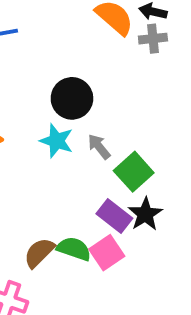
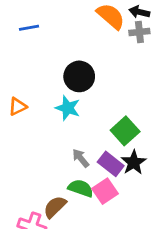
gray arrow: (99, 147) -> (81, 158), moved
brown semicircle: (39, 253) -> (55, 207), moved

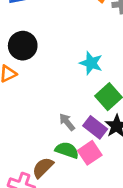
black circle: (79, 76) -> (23, 46), moved
cyan star: (68, 108) -> (91, 63), moved

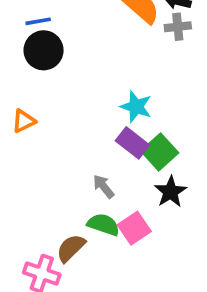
black circle: (23, 46) -> (44, 50), moved
purple rectangle: (95, 127) -> (132, 143), moved

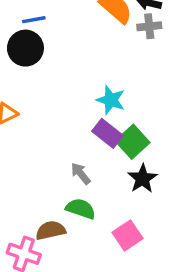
blue line: (38, 21) -> (34, 20), moved
pink square: (134, 228) -> (127, 235), moved
brown semicircle: (71, 248) -> (51, 230), turned 32

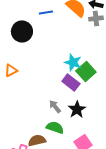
blue line: (34, 20) -> (46, 12), moved
green square: (132, 142) -> (86, 71), moved
black star: (143, 179) -> (77, 109), moved

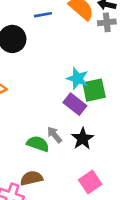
green square: (86, 71) -> (94, 90), turned 30
green semicircle: (55, 127) -> (38, 144), moved

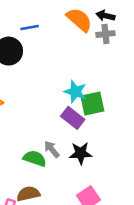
blue line: (43, 15) -> (30, 27), moved
black star: (83, 139) -> (81, 153), turned 30

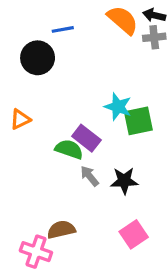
purple rectangle: (73, 118) -> (86, 138), moved
green semicircle: (35, 158) -> (69, 149), moved

